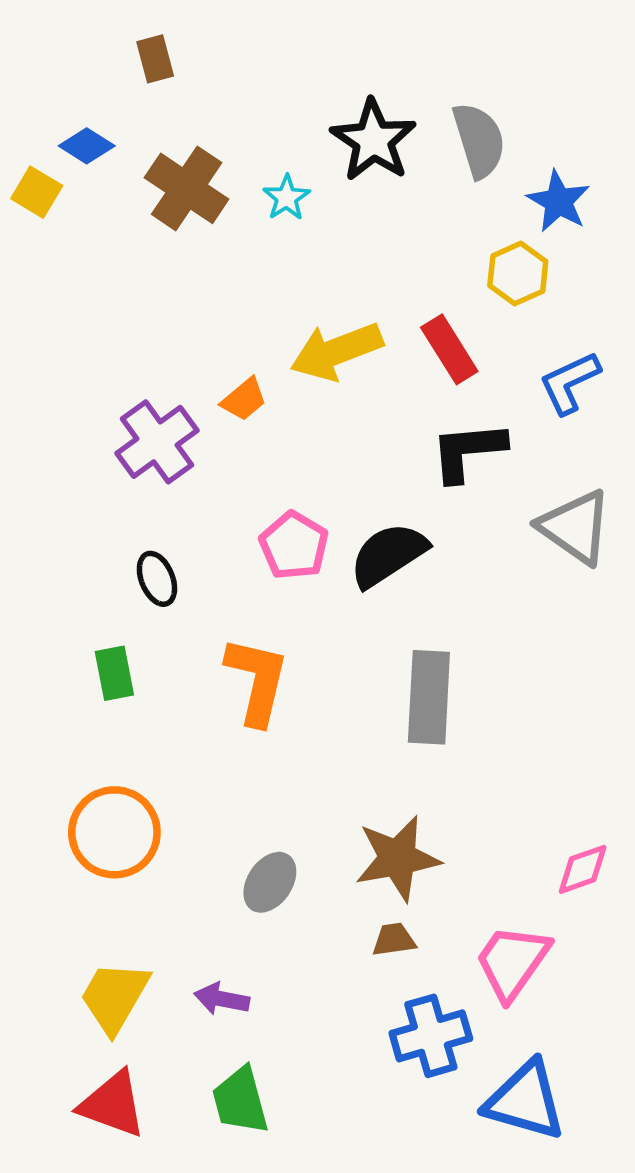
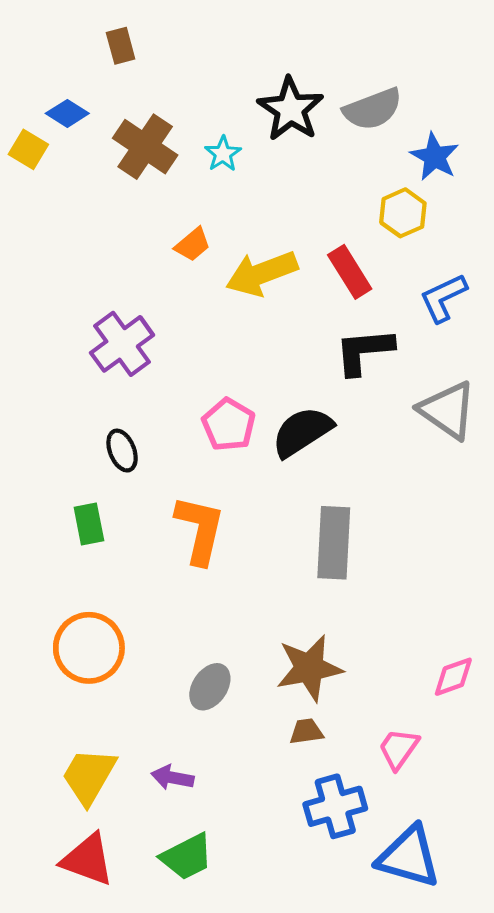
gray semicircle: (479, 140) -> (373, 109), turned 86
orange trapezoid: (244, 399) -> (193, 245), moved
pink trapezoid: (512, 962) -> (399, 749), size x0.7
green trapezoid: (240, 1101) -> (187, 857), turned -102

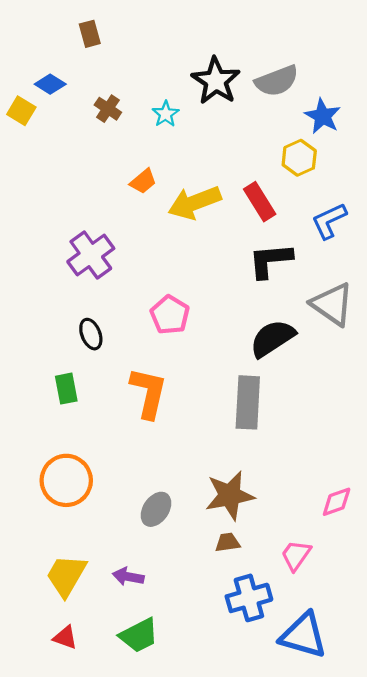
brown cross: (145, 147) -> (108, 109), size x0.6
black semicircle: (302, 432) -> (272, 338), moved
red triangle: (87, 860) -> (65, 637), size x0.6

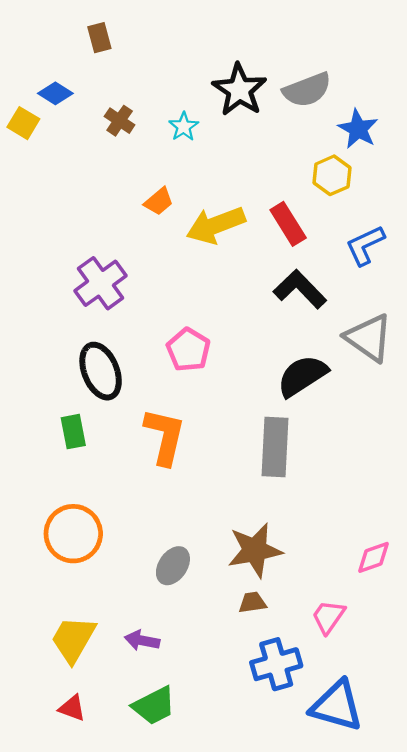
black L-shape: (270, 260) -> (300, 289), turned 51
black ellipse: (91, 334) -> (101, 371), size x1.6

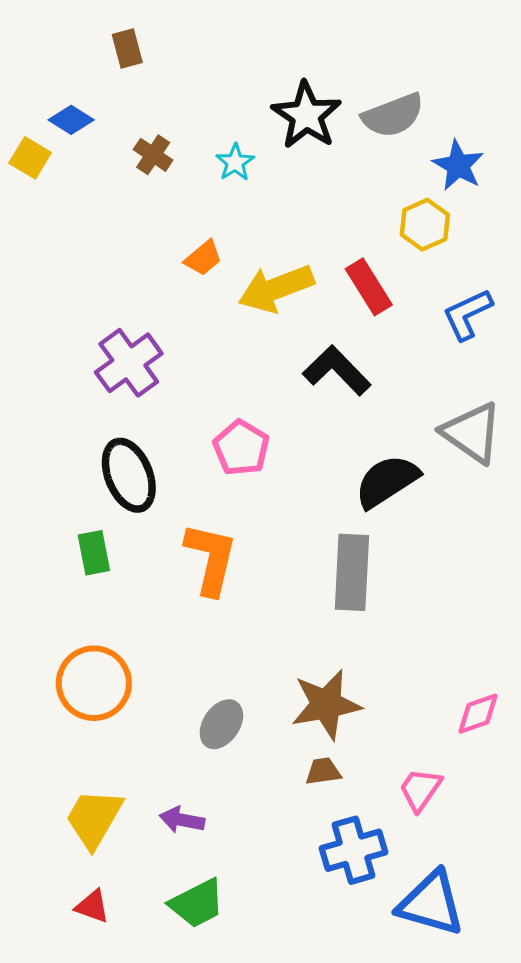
black L-shape: (300, 289) -> (337, 370), moved

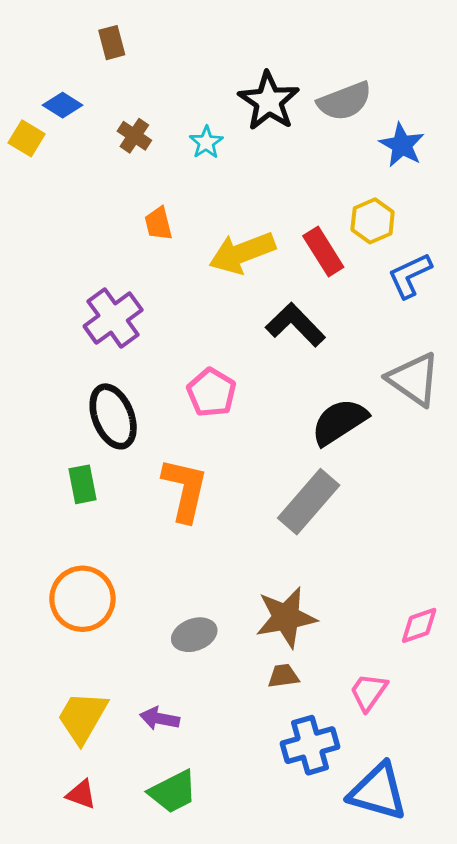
yellow hexagon: (425, 225) -> (373, 221), moved
orange trapezoid: (203, 258) -> (158, 224), moved, turned 116
gray rectangle: (352, 572) -> (309, 502), turned 38
gray ellipse: (221, 724) -> (194, 635), turned 36

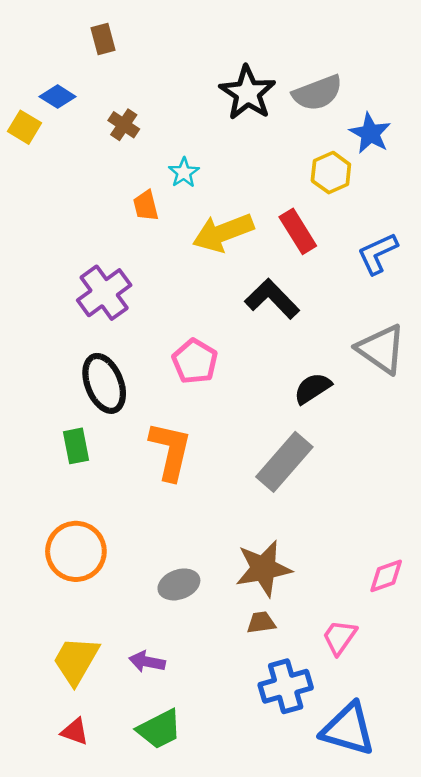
cyan star: (206, 142) -> (184, 173), moved
yellow hexagon: (373, 221) -> (331, 173), moved
black semicircle: (339, 422) -> (313, 388), size x0.7

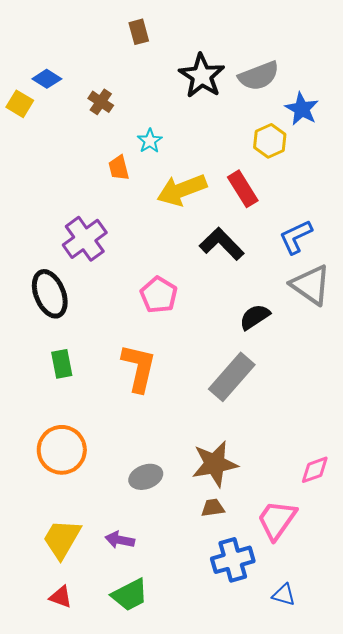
brown rectangle: (103, 39) -> (139, 32), moved
blue L-shape: (378, 253) -> (296, 237), moved
black ellipse: (104, 383) -> (50, 294), moved
pink trapezoid: (340, 637) -> (277, 520), size x1.4
blue triangle: (348, 729) -> (284, 595), size x0.5

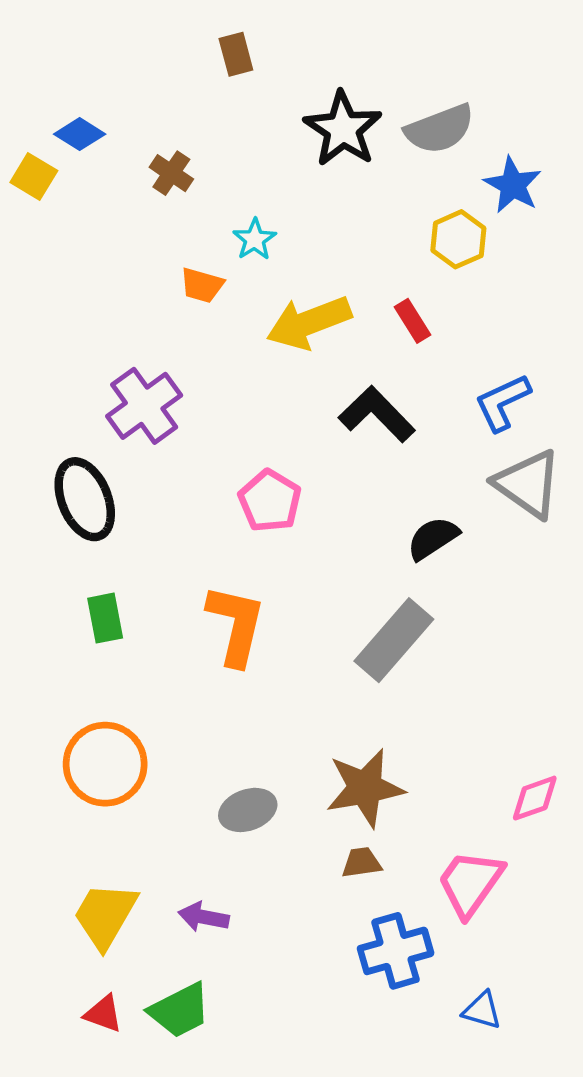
orange trapezoid: (119, 168) -> (202, 285), turned -60
red rectangle: (243, 189) -> (413, 321), size x0.7
green trapezoid: (130, 595) -> (180, 1010), moved

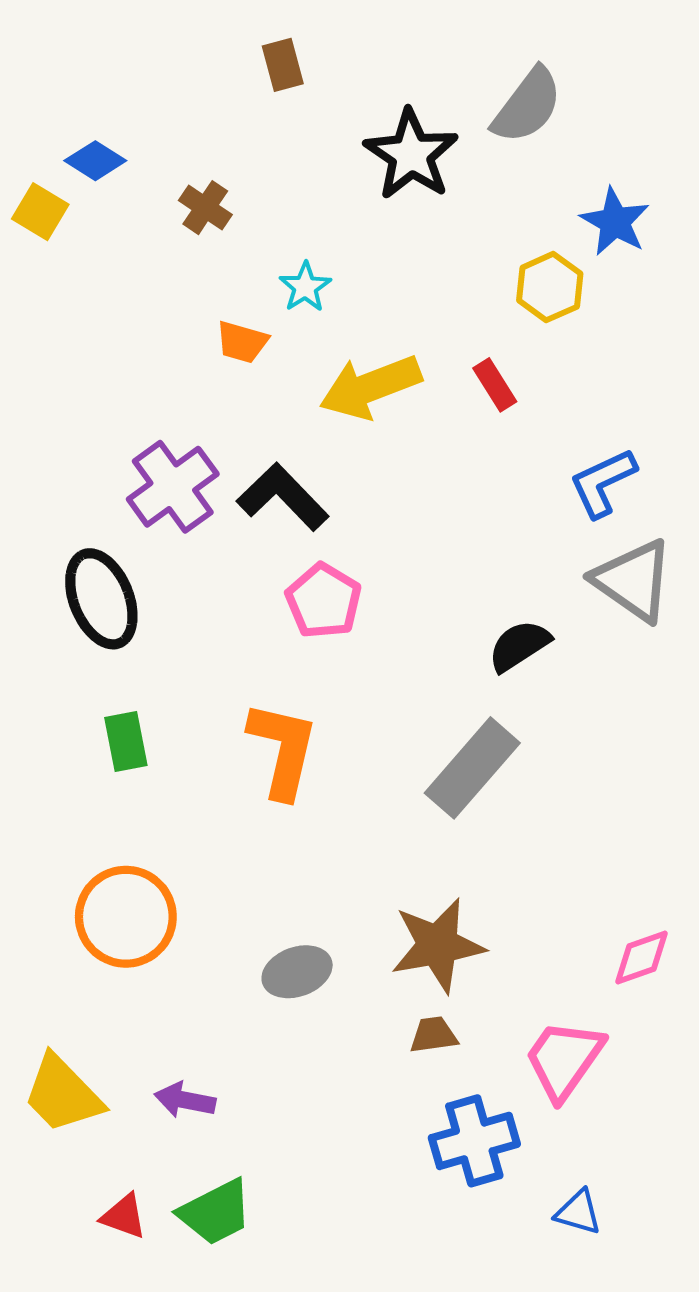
gray semicircle: (440, 129) -> (527, 106), moved, turned -32
black L-shape: (377, 414) -> (283, 497), moved
yellow trapezoid: (105, 915) -> (63, 1094), moved, turned -74
purple arrow: (204, 917) -> (185, 1100), moved

